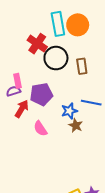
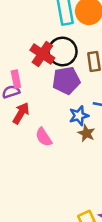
red cross: (37, 44) -> (42, 54), moved
purple pentagon: (41, 94) -> (66, 80), moved

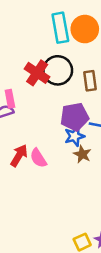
purple pentagon: (66, 80) -> (74, 117), moved
red arrow: (21, 113) -> (19, 156), moved

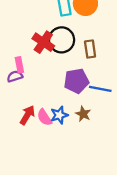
blue star: (74, 136) -> (59, 115), moved

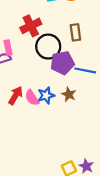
black circle: (62, 40) -> (48, 47), moved
red cross: (43, 42) -> (31, 26), turned 30

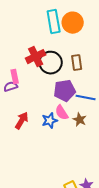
black circle: (48, 47) -> (51, 63), moved
brown star: (69, 94) -> (80, 120), moved
pink semicircle: (32, 98) -> (62, 113), moved

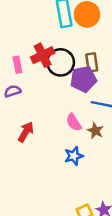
pink rectangle: (15, 77) -> (17, 65), moved
purple pentagon: (65, 91) -> (83, 79), moved
blue star: (50, 121) -> (74, 156), moved

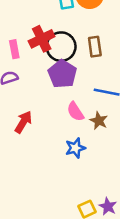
purple pentagon: (83, 79) -> (62, 74), moved, turned -30

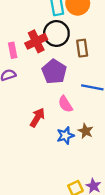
black circle: (61, 47) -> (56, 33), moved
brown star: (99, 121) -> (86, 131), moved
red arrow: (23, 122) -> (37, 118), moved

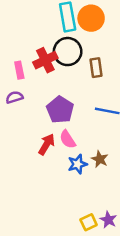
purple pentagon: (54, 72) -> (60, 110), moved
pink semicircle: (65, 104) -> (68, 139), moved

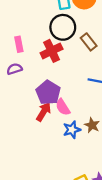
red cross: (45, 60) -> (52, 51), moved
brown rectangle: (96, 68) -> (89, 42), turned -30
purple pentagon: (60, 110) -> (48, 93), moved

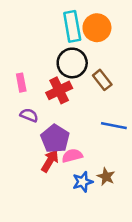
purple semicircle: (14, 69) -> (29, 115), moved, turned 40
pink semicircle: (63, 107) -> (72, 156), turned 108

